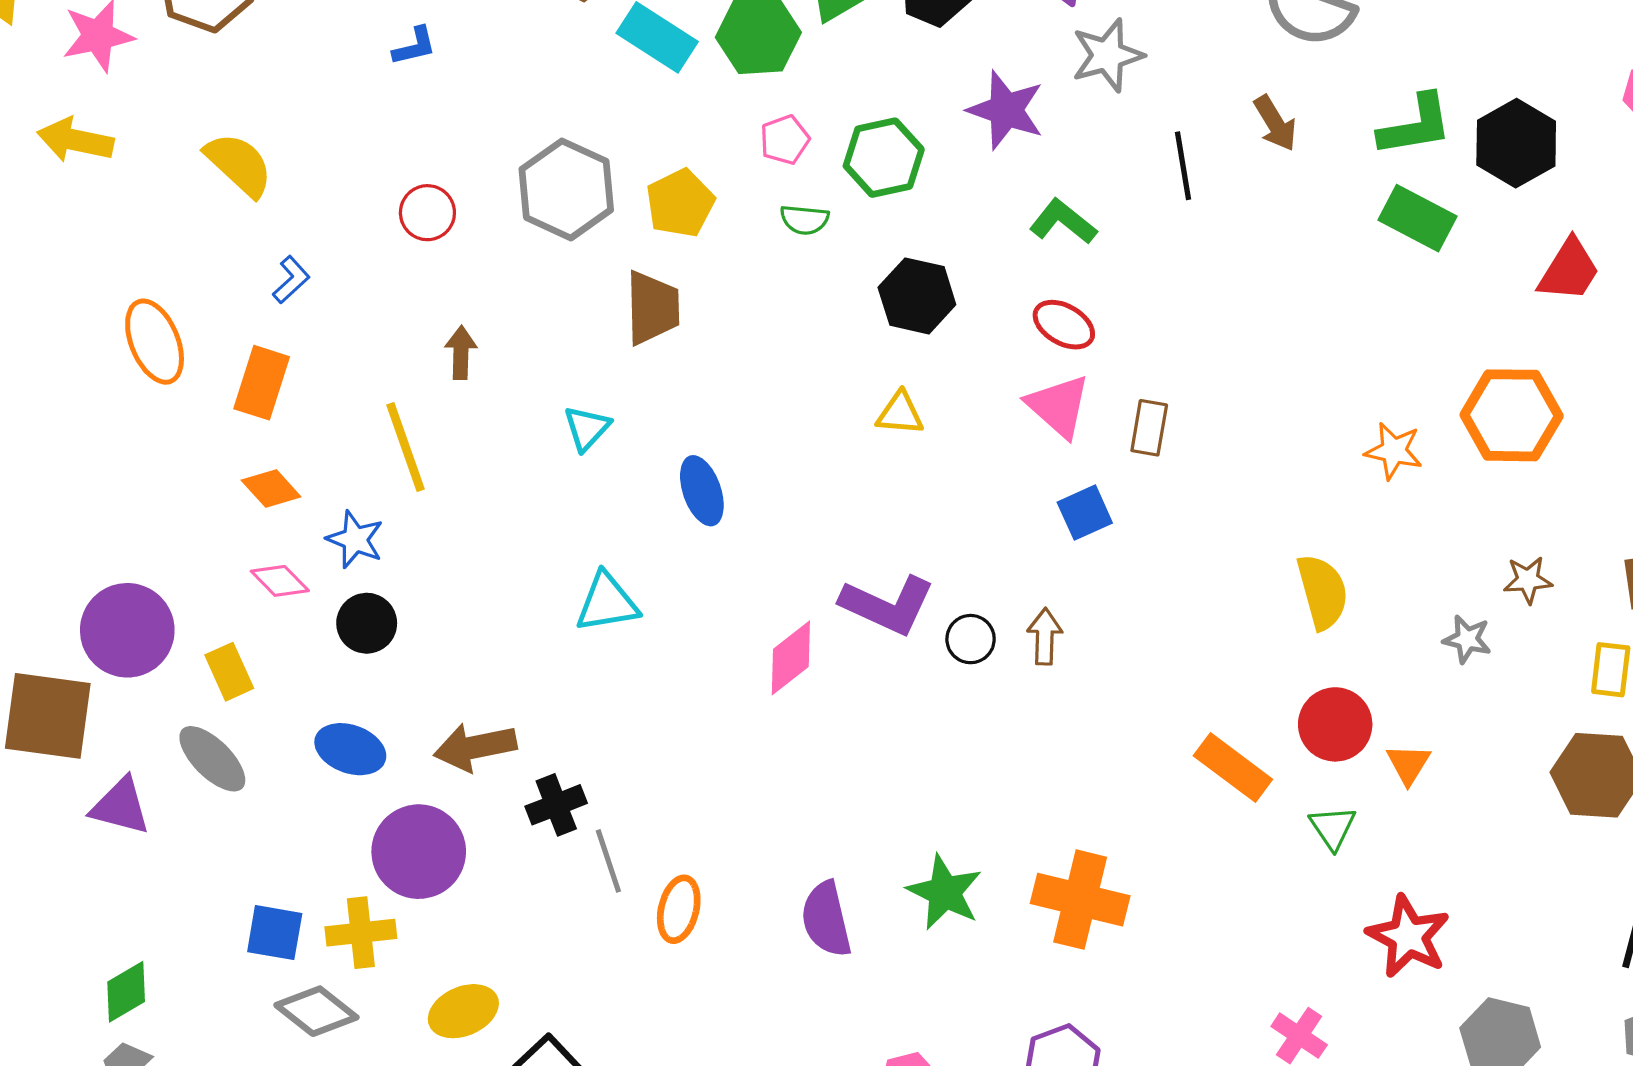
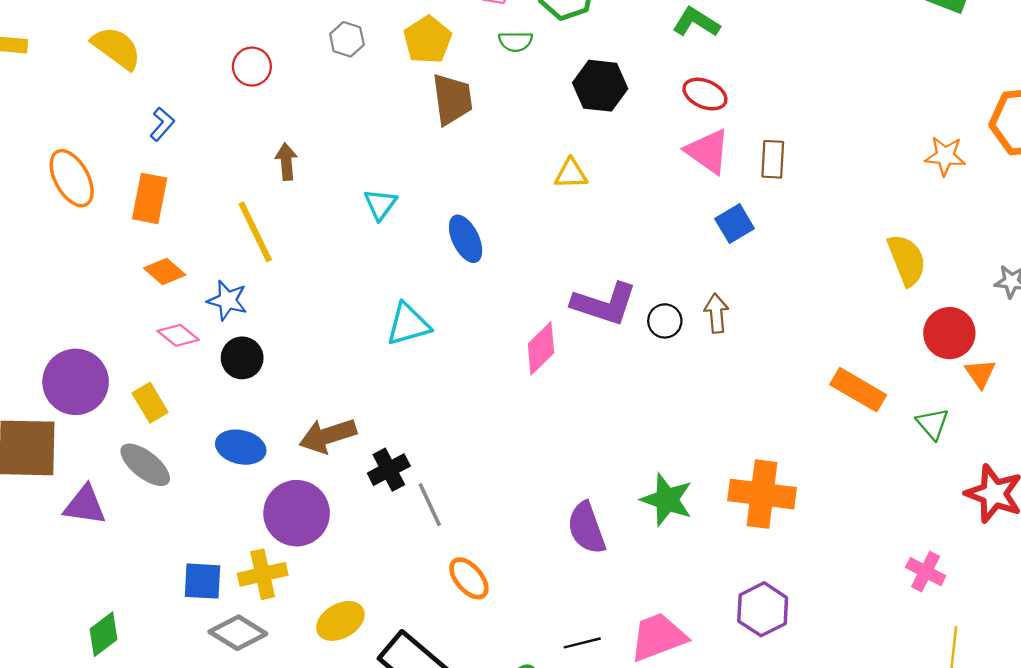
gray hexagon: (566, 189) -> (347, 39), size x0.5
brown trapezoid: (652, 308) -> (452, 99), moved
yellow triangle: (900, 413) -> (571, 174), moved
red circle: (1335, 724) -> (949, 333), moved
orange ellipse: (679, 909) -> (469, 578), moved, turned -48

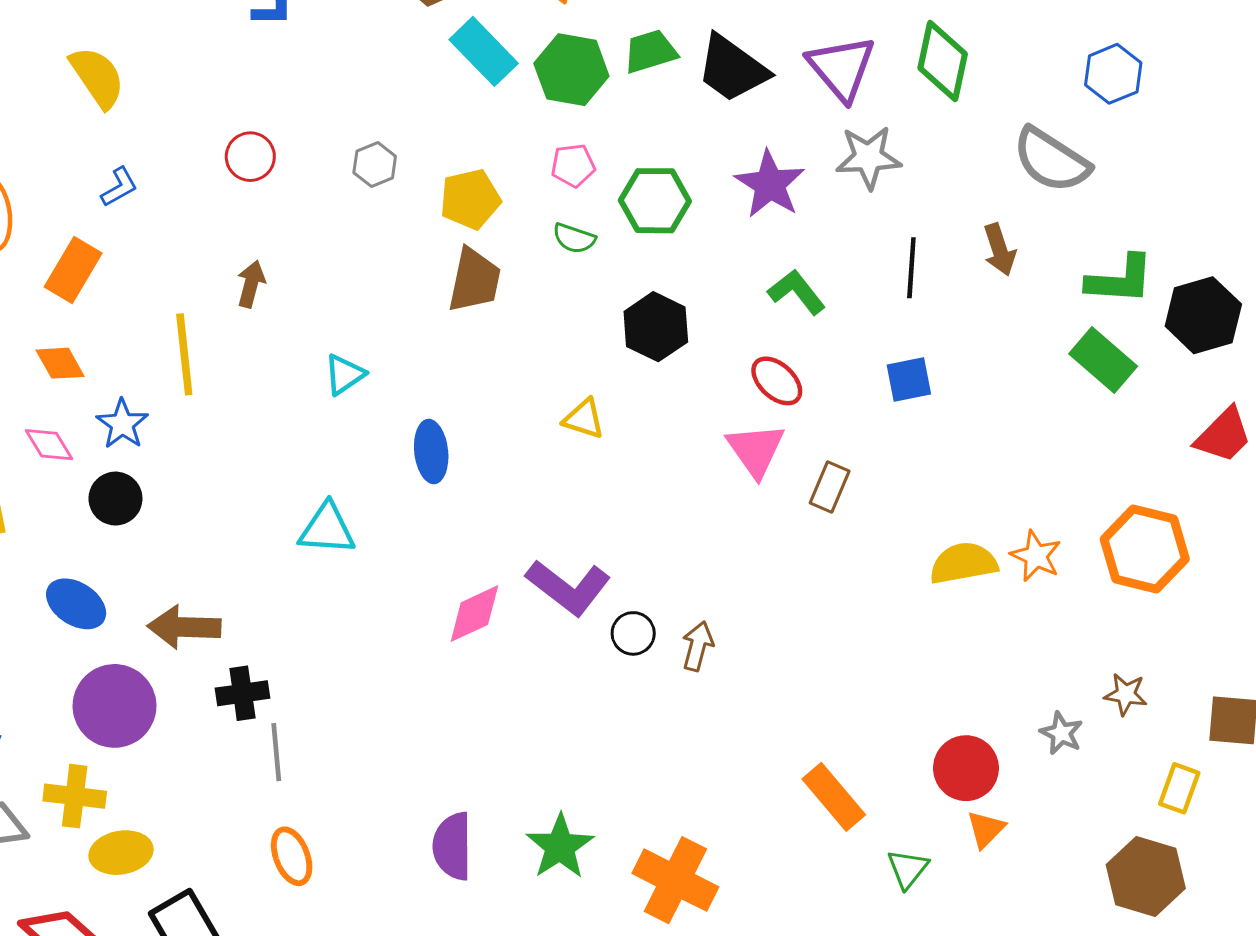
blue square: (735, 224) -> (909, 379), moved
yellow semicircle: (907, 260) -> (963, 563), moved, turned -98
yellow cross: (263, 574) -> (75, 796), moved

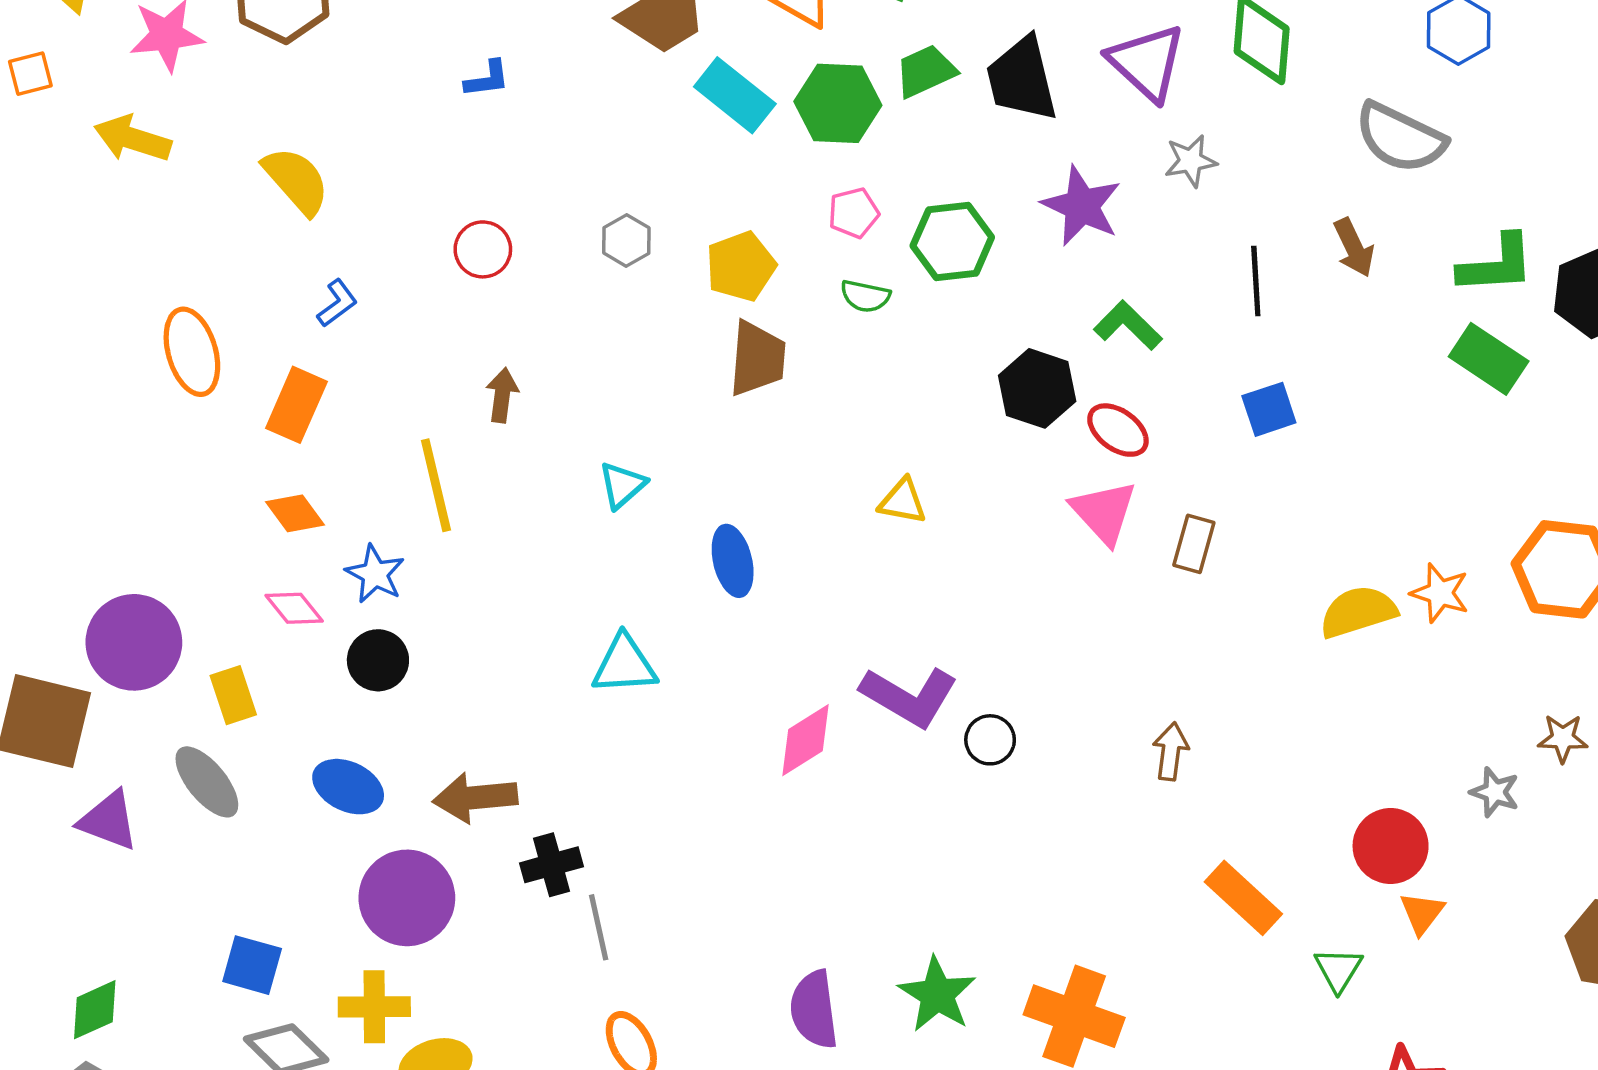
black trapezoid: (732, 69) -> (1022, 79), turned 48
gray star: (868, 157) -> (1191, 161), size x0.7
black hexagon: (656, 327) -> (1037, 388), moved
brown arrow: (698, 646) -> (1171, 752), moved

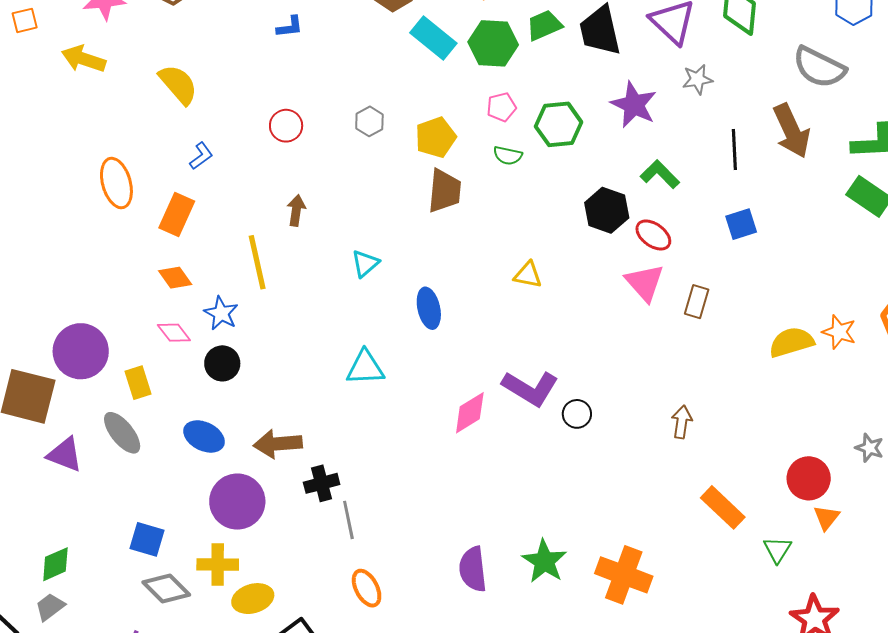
brown arrow: (1354, 248) -> (792, 131), size x1.6

